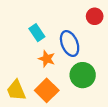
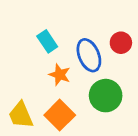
red circle: (95, 16) -> (121, 43), moved

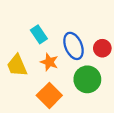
red circle: (121, 43) -> (102, 48), moved
yellow trapezoid: (21, 115) -> (17, 66), moved

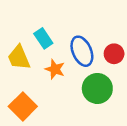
yellow trapezoid: (17, 66) -> (19, 58), moved
orange square: (49, 95) -> (23, 106), moved

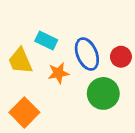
cyan rectangle: (43, 38) -> (46, 40), turned -30
orange star: (55, 69) -> (58, 73), turned -30

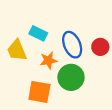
green circle: (103, 93) -> (71, 77), moved
orange square: (24, 112) -> (39, 92), moved, turned -35

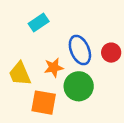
cyan rectangle: (38, 33) -> (39, 23), moved, turned -60
yellow trapezoid: (17, 50) -> (20, 74), moved

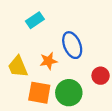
red circle: (111, 53) -> (101, 76), moved
green circle: (79, 86) -> (69, 93), moved

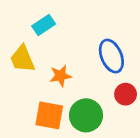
blue ellipse: (72, 45) -> (111, 56), moved
yellow trapezoid: (18, 67) -> (22, 59), moved

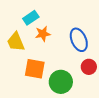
orange star: (61, 76) -> (43, 34), moved
orange square: (49, 115) -> (35, 69), moved

